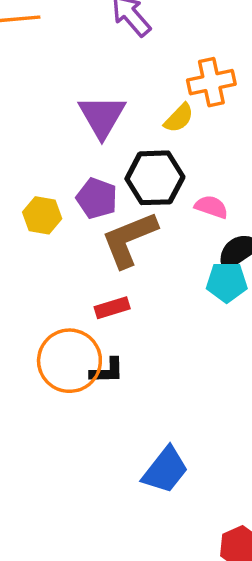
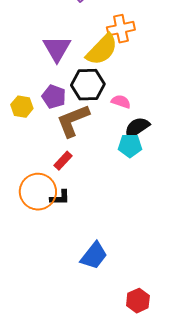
yellow semicircle: (179, 118) -> (102, 50), size x1.8
red rectangle: (112, 308) -> (63, 161), turned -30

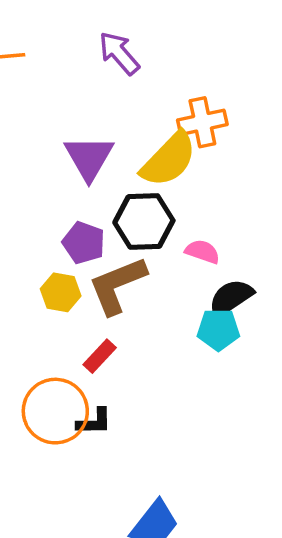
yellow hexagon: (22, 107) -> (61, 292), moved

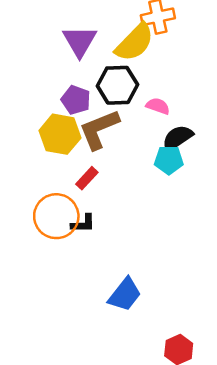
yellow hexagon: (61, 292) -> (60, 134), size x1.5

